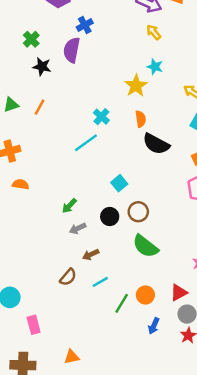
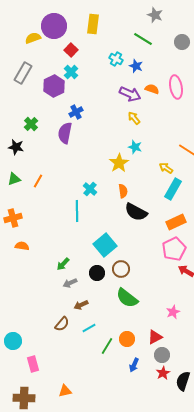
black star: (42, 67) -> (16, 147), moved
cyan line: (86, 143) -> (77, 211), turned -55
cyan square: (119, 183) -> (105, 245), size x1.6

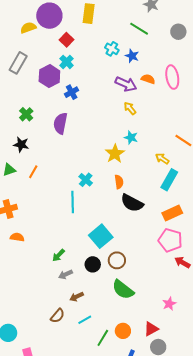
blue cross: (76, 112) -> (72, 92), moved
black star: (16, 147) -> (21, 145), moved
pink pentagon: (174, 249) -> (170, 240), turned -30

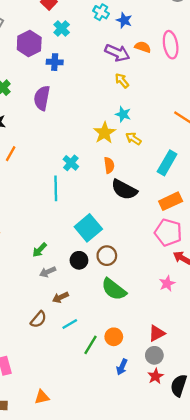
cyan cross: (67, 62) -> (62, 28), moved
blue cross: (72, 92) -> (55, 62), turned 32
yellow arrow: (162, 159) -> (133, 139), moved
pink star: (169, 304) -> (167, 283), moved
red triangle: (151, 329) -> (157, 333), moved

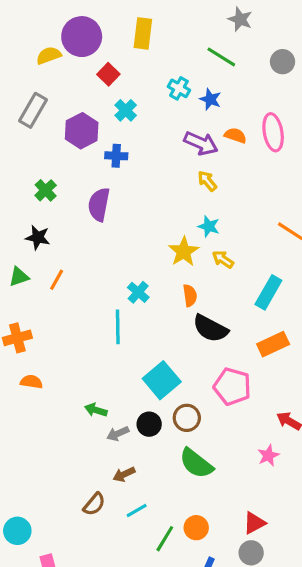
pink pentagon: (168, 232) -> (232, 386), moved
green arrow: (40, 250) -> (96, 410), turned 63
gray arrow: (48, 272) -> (118, 434), moved

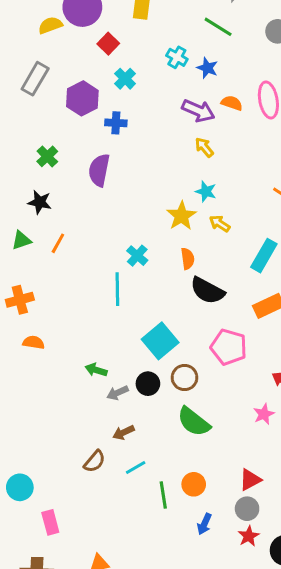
green line: (165, 539) -> (163, 495), turned -40

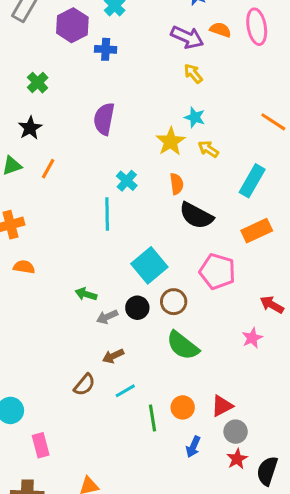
purple semicircle: (99, 170) -> (104, 119), moved
black star: (40, 202) -> (30, 128), turned 30
red triangle: (250, 480) -> (222, 406), moved

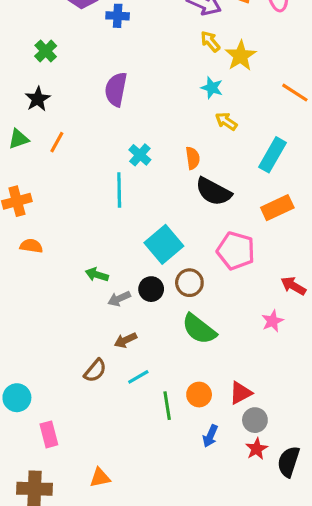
yellow star: (171, 142) -> (241, 56), moved

